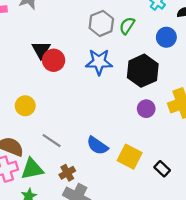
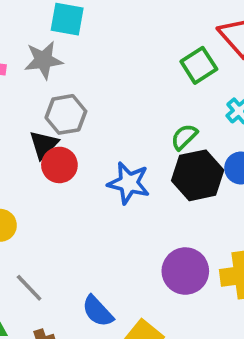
gray hexagon: (101, 23) -> (66, 114), moved
black hexagon: (143, 71) -> (198, 175), moved
purple circle: (146, 109) -> (185, 271), size x1.6

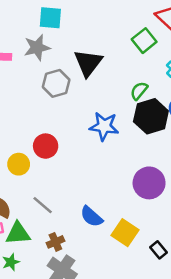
black triangle: (44, 145) -> (88, 63), moved, size x1.4
red circle: (59, 165) -> (46, 146), moved

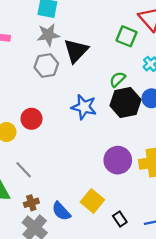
green square: (144, 41) -> (127, 36), turned -35
gray star: (37, 48) -> (48, 35), moved
blue semicircle: (91, 217) -> (61, 211), moved

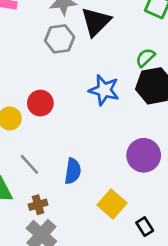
blue semicircle: (61, 211) -> (73, 171), moved, turned -130

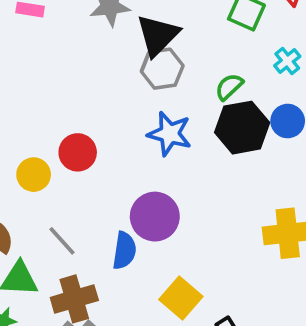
gray hexagon: (60, 39) -> (162, 69), moved
purple circle: (144, 155) -> (155, 217), moved
brown cross: (38, 205) -> (74, 299), size x1.6

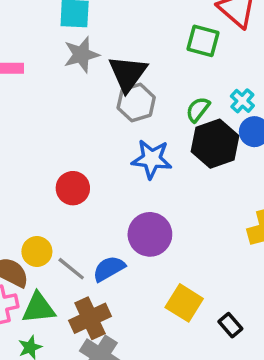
cyan cross: (287, 61) -> (242, 101), moved
yellow circle: (34, 175) -> (37, 252), moved
blue semicircle: (124, 251) -> (109, 269), moved, turned -120

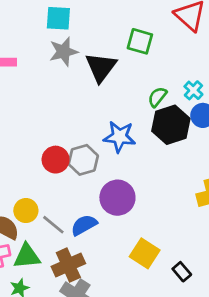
green square: (203, 41) -> (140, 41), moved
gray hexagon: (136, 103) -> (83, 160), moved

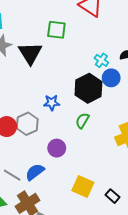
green semicircle: (157, 97) -> (82, 121), moved
blue star: (120, 137) -> (52, 103), size x0.7
purple circle: (117, 198) -> (57, 148), size x0.7

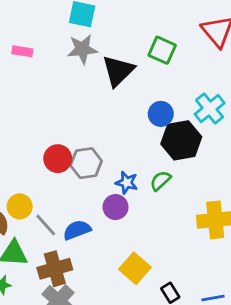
cyan cross: (101, 60) -> (210, 109), size x1.5
blue circle: (111, 78) -> (161, 114), moved
blue star: (52, 103) -> (127, 183), moved

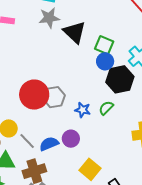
green square: (162, 50) -> (104, 45), moved
black triangle: (118, 71) -> (75, 32), turned -30
red circle: (58, 159) -> (34, 95), size x1.5
purple circle: (115, 207) -> (71, 139), moved

